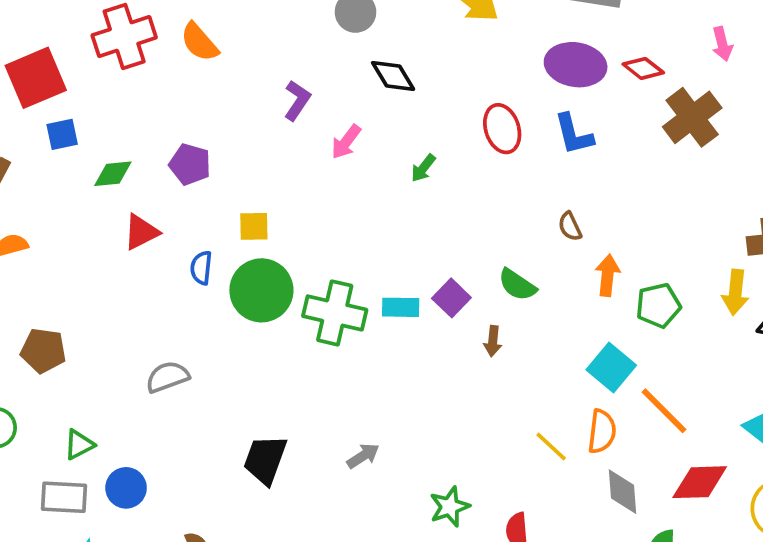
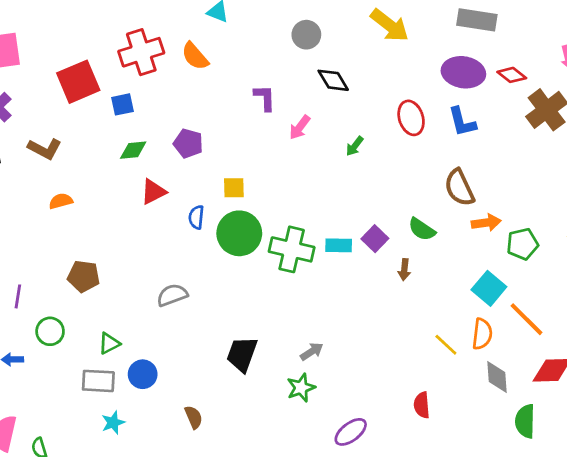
purple L-shape: (297, 100) -> (265, 98), turned -36
blue square: (62, 134) -> (123, 104), moved
brown semicircle: (570, 226) -> (459, 188), size x1.8
orange arrow: (608, 275) -> (486, 223), turned 76
green star: (450, 507) -> (301, 388), moved

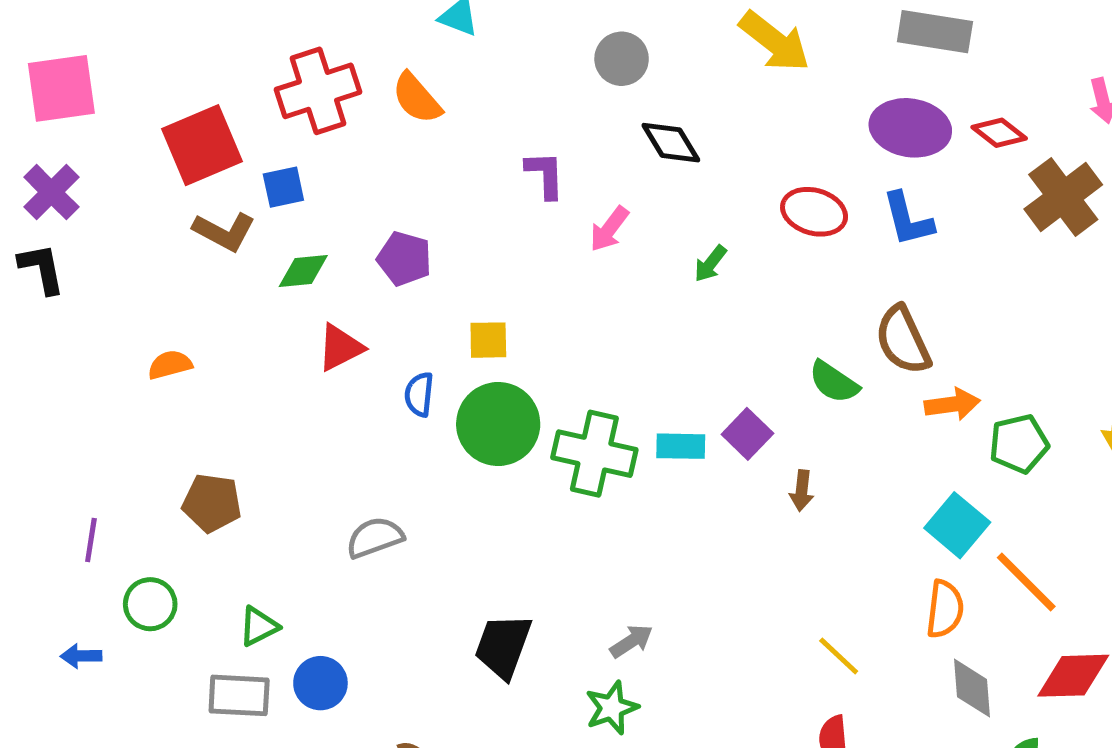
red ellipse: (411, 118) -> (814, 212), turned -56
brown L-shape: (45, 149) -> (224, 232), moved
green semicircle: (422, 229) -> (834, 382), moved
yellow line: (446, 345) -> (839, 656), moved

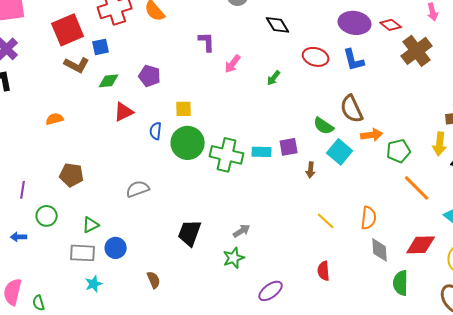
black diamond: (671, 143) -> (278, 25), moved
purple square: (747, 434) -> (289, 147), turned 36
cyan square: (957, 525) -> (340, 152), moved
orange line: (1026, 582) -> (417, 188), moved
yellow line: (839, 656) -> (326, 221), moved

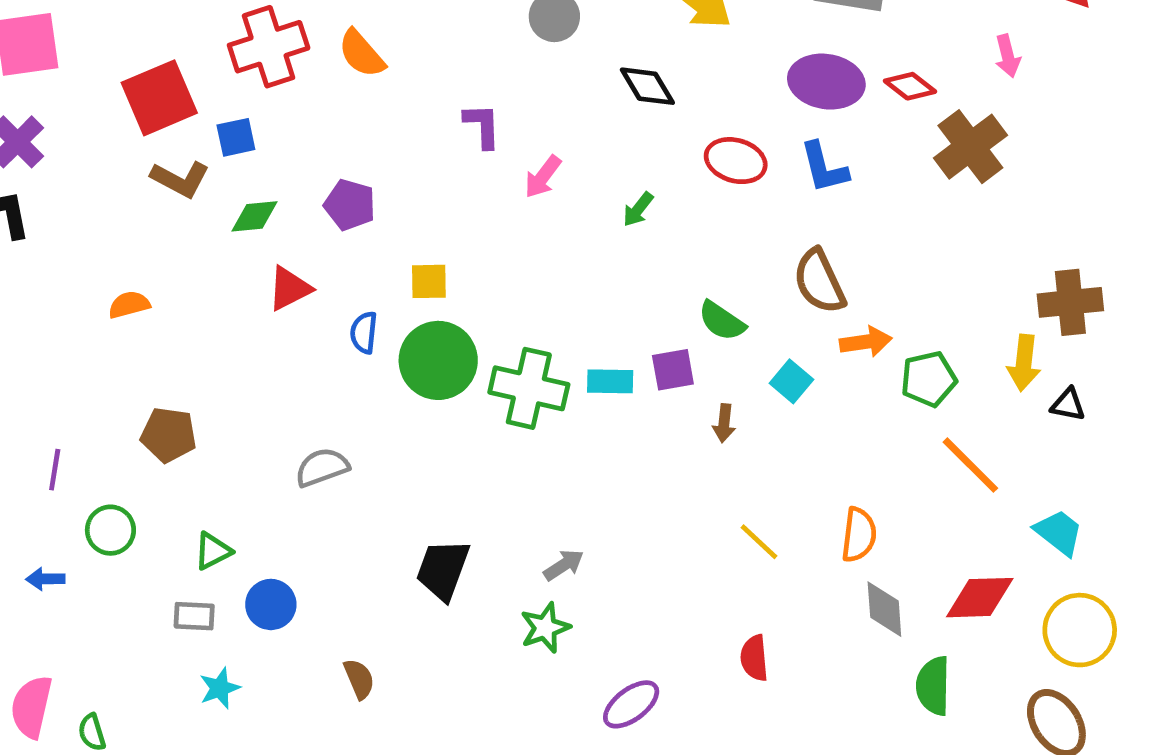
green semicircle: (324, 126) -> (722, 321), moved
cyan square: (340, 152) -> (791, 381), size x0.7
gray rectangle: (83, 253) -> (194, 616), size x0.7

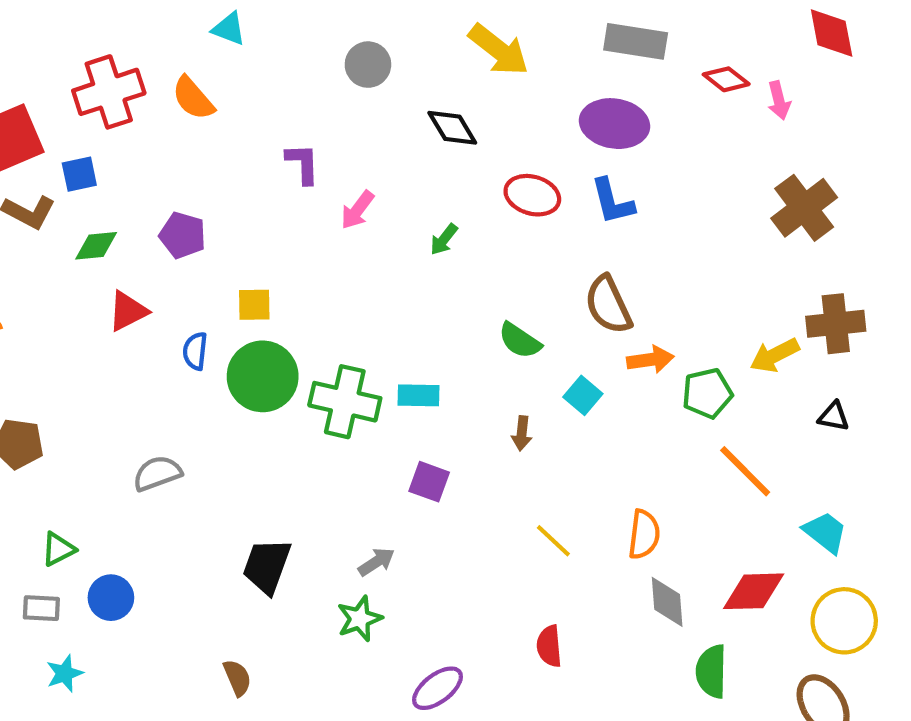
red diamond: (910, 86) -> (726, 79), moved
brown cross: (970, 147) -> (804, 208), moved
yellow arrow: (1024, 363) -> (775, 355), moved, turned 57
purple square: (673, 370) -> (429, 482), moved, turned 30
brown semicircle: (359, 679) -> (237, 678), moved

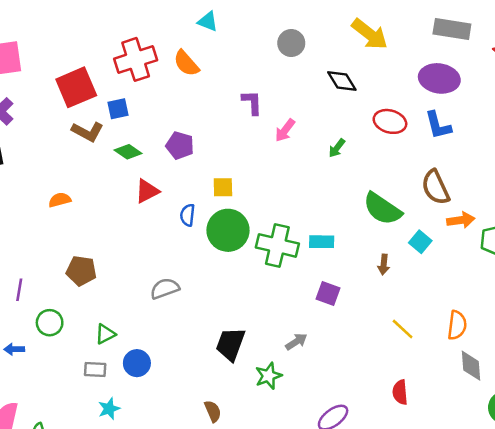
green diamond: (96, 246) -> (128, 152), turned 40
green semicircle: (520, 341) -> (382, 209), size x1.5
green star: (360, 619) -> (268, 376), moved

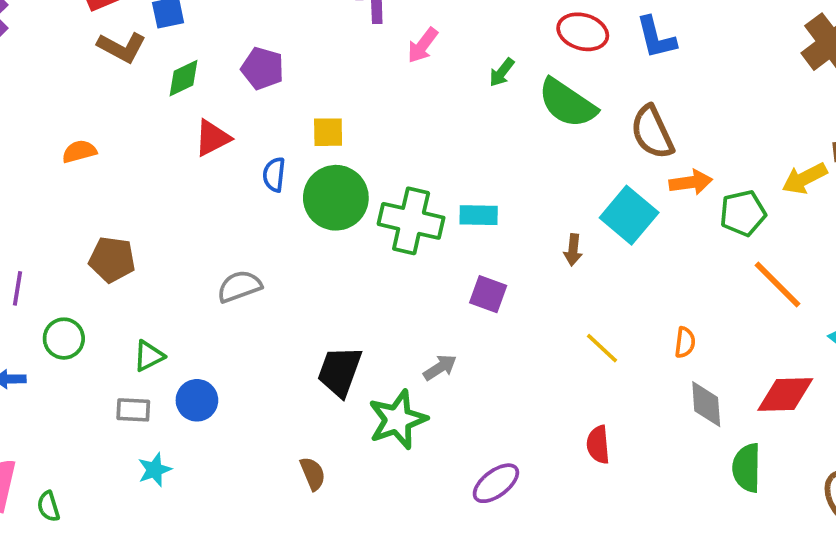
green diamond: (128, 152) -> (183, 78), turned -60
green semicircle: (382, 209) -> (567, 103), moved
cyan square: (420, 242) -> (629, 215), size x1.6
orange semicircle: (457, 325) -> (685, 342), size x0.7
green star: (268, 376) -> (398, 420), size x1.4

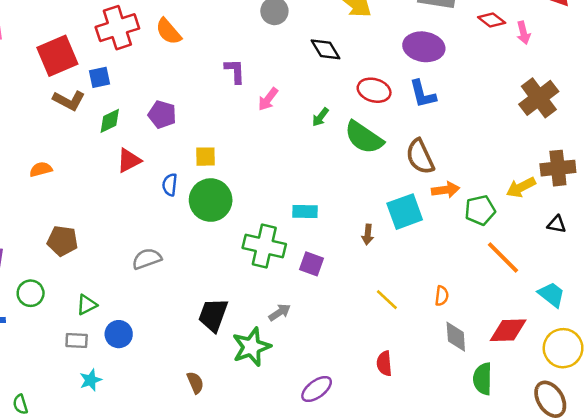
cyan square: (629, 215) -> (405, 212), turned 30
green cross: (411, 221) -> (264, 246), moved

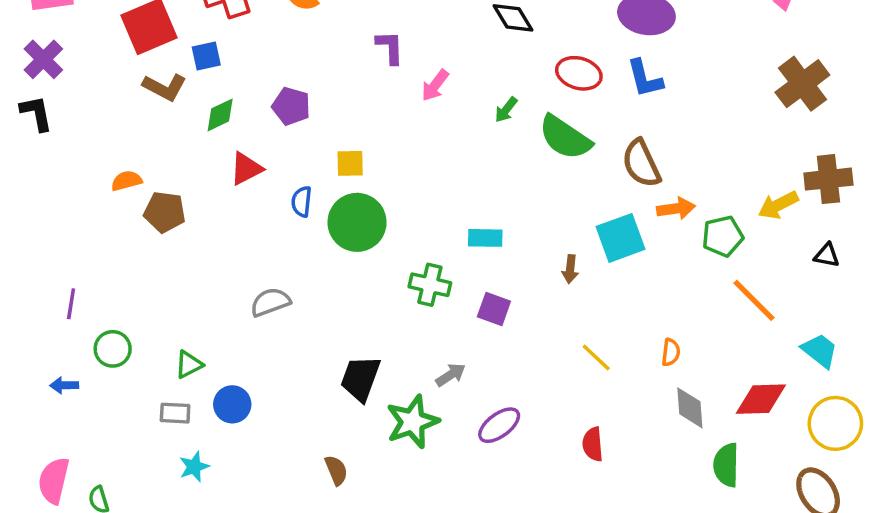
brown pentagon: (62, 241) -> (165, 212), moved
green cross: (264, 246) -> (430, 285), size x0.7
purple ellipse: (317, 389) -> (499, 425), moved

